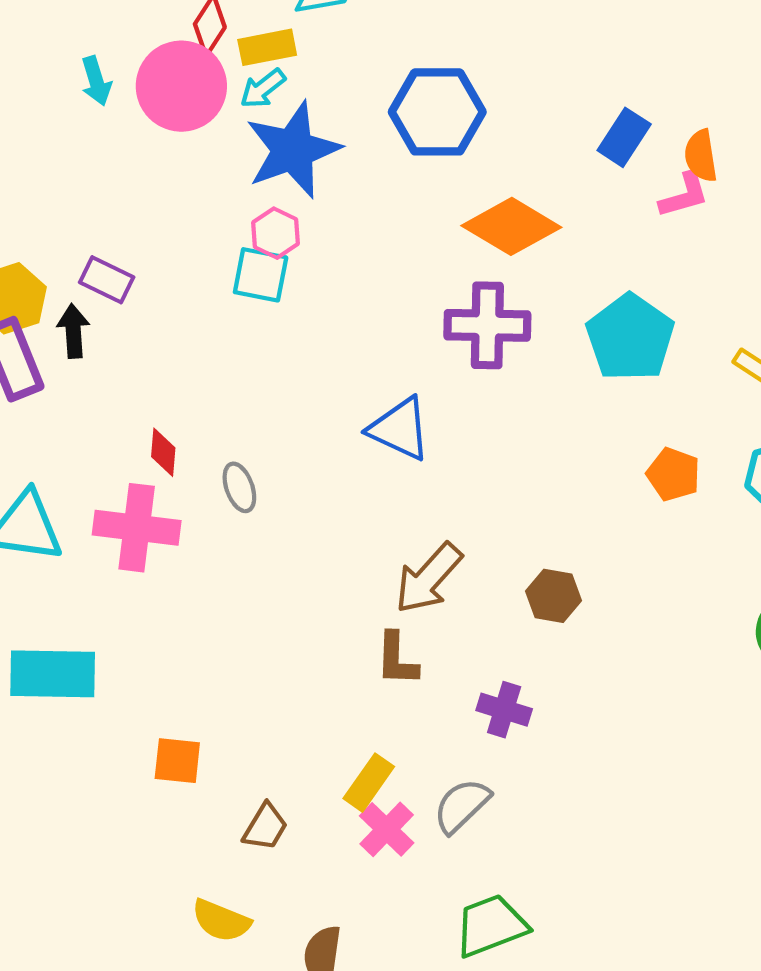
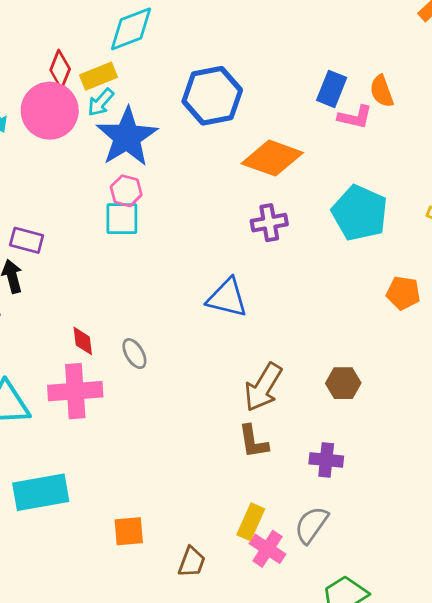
pink L-shape: (684, 195) -> (355, 117), moved, turned 40
purple cross: (487, 325) -> (269, 223), size x0.7

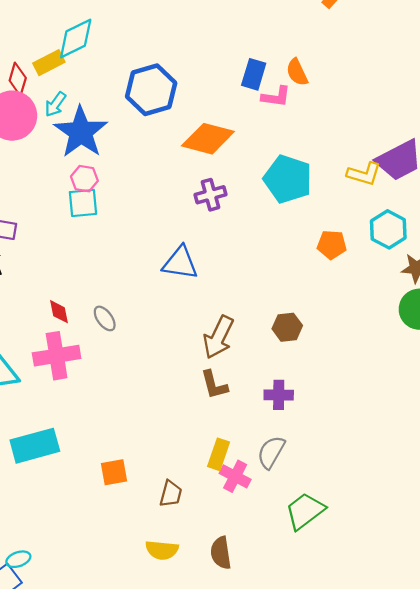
yellow rectangle: (98, 76) -> (49, 63), moved

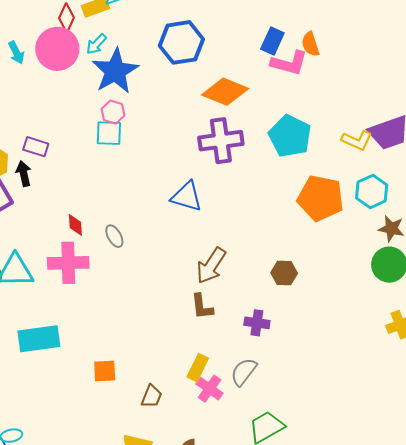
pink L-shape: (276, 97) -> (289, 63), size x1.4
purple cross: (211, 195) -> (221, 141), size x1.6
orange pentagon: (332, 245) -> (321, 198), size x1.8
brown hexagon: (287, 327) -> (284, 273), moved

